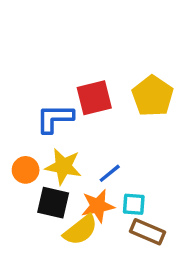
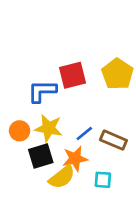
black square: (53, 203) -> (41, 156), turned -30
cyan square: (134, 204) -> (103, 180), moved
brown rectangle: (148, 232) -> (113, 140), moved

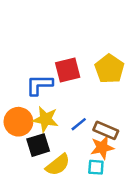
orange circle: (20, 131) -> (18, 122), size x1.5
orange star: (75, 159) -> (102, 148), moved

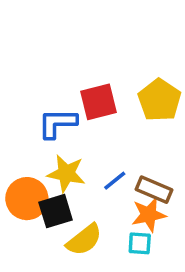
orange circle: (18, 122) -> (27, 199), moved

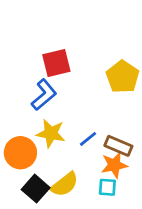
red square: (99, 102) -> (56, 63), moved
blue L-shape: (57, 123) -> (44, 95), turned 140
black square: (56, 211) -> (36, 189), moved, turned -32

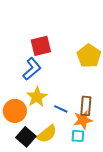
yellow star: (51, 133) -> (37, 97), turned 30
blue line: (88, 139) -> (61, 109), moved, turned 64
brown rectangle: (118, 146) -> (86, 106), turned 72

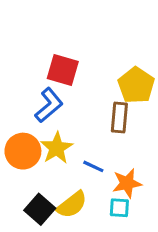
red square: (41, 46) -> (63, 70), turned 30
brown rectangle: (86, 106) -> (119, 117), moved
orange circle: (15, 111) -> (23, 151), moved

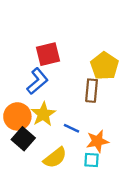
red square: (63, 70) -> (48, 54), turned -30
black square: (40, 209) -> (23, 139), moved

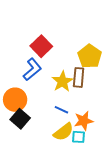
red square: (48, 54) -> (41, 46), turned -30
yellow star: (43, 114) -> (62, 81), moved
yellow semicircle: (55, 158) -> (63, 132), moved

